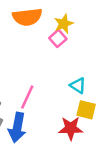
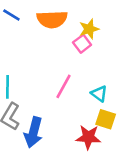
pink line: (27, 97) -> (63, 86), moved

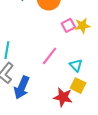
yellow star: (89, 29) -> (82, 26), moved

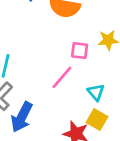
pink square: (68, 25) -> (80, 51), moved, turned 32

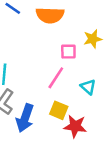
yellow square: (97, 119) -> (59, 110), moved

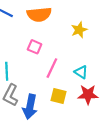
pink square: (68, 52) -> (35, 47), moved, turned 32
red star: (75, 126) -> (88, 95), moved

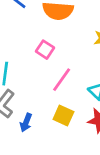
blue arrow: (30, 107) -> (26, 122), size x0.6

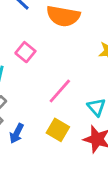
pink square: (45, 50) -> (25, 52), moved

